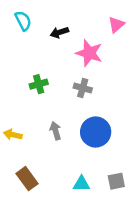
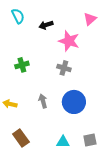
green cross: (39, 84) -> (22, 65), moved

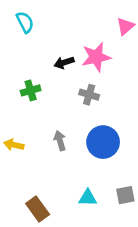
black arrow: (46, 25) -> (64, 63), moved
pink star: (69, 41) -> (96, 57), turned -30
brown rectangle: (21, 138) -> (38, 209), moved

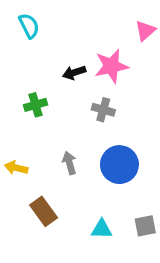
brown rectangle: (38, 209) -> (44, 211), moved

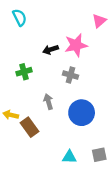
gray arrow: (69, 163) -> (48, 102), moved
brown rectangle: (44, 211) -> (30, 127), moved

